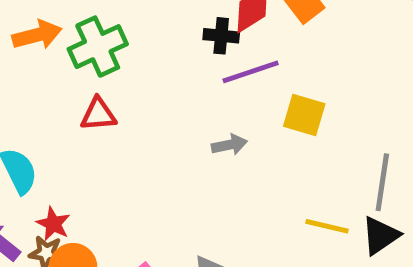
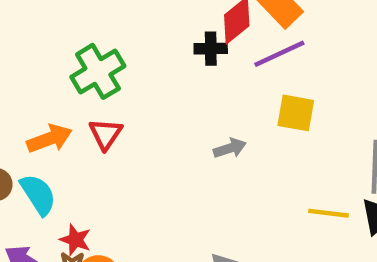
orange arrow: (37, 35) -> (49, 139), moved
purple line: (251, 72) -> (279, 54), moved
red triangle: (98, 114) -> (106, 134), turned -45

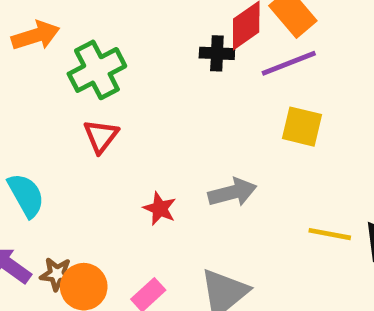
orange arrow: (49, 139) -> (36, 36), moved
gray arrow: (230, 148) -> (232, 192), moved, size x1.4
red star: (75, 240) -> (160, 209), moved

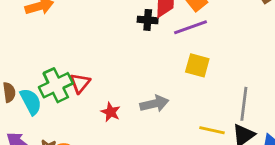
green cross: (97, 70) -> (56, 85), moved
red triangle: (101, 136) -> (80, 83), moved

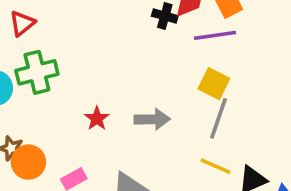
red triangle: (80, 83) -> (22, 23), moved
gray line: (244, 104) -> (218, 118), moved

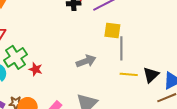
red star: (97, 119) -> (36, 69), moved

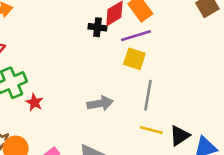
yellow square: (112, 31) -> (134, 59), moved

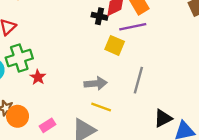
yellow square: (134, 59) -> (115, 45), moved
yellow line: (151, 130) -> (101, 107), moved

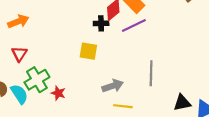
yellow square: (115, 45) -> (88, 51), moved
black triangle: (163, 118) -> (182, 103), turned 30

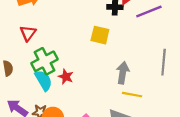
gray arrow: (113, 86) -> (123, 73), turned -66
cyan semicircle: (19, 94) -> (44, 80), moved

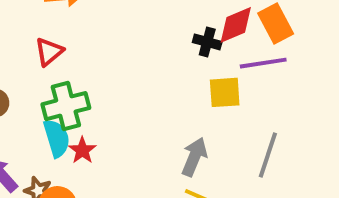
yellow square: (100, 35) -> (225, 92), moved, turned -30
red star: (66, 77) -> (82, 150), moved

